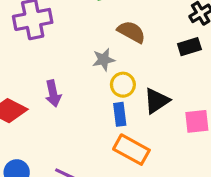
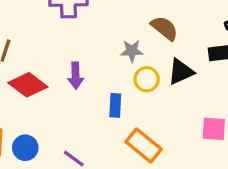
black triangle: (156, 101) -> (181, 72), moved
blue rectangle: (120, 114) -> (115, 105), moved

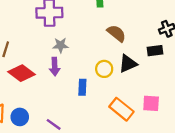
gray star: (132, 51) -> (61, 45), moved
orange rectangle: (144, 145) -> (121, 109), moved

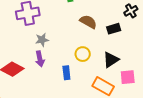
black rectangle: (155, 51) -> (114, 29), moved
black triangle: (128, 64) -> (111, 60), moved

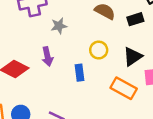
gray star: (42, 40) -> (59, 26), moved

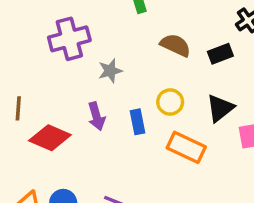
blue rectangle: (80, 73) -> (137, 122), moved
orange rectangle: (124, 88) -> (186, 147), moved

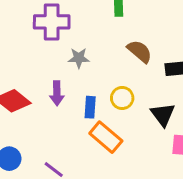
black triangle: (220, 108) -> (163, 114), turned -44
orange rectangle: (186, 147) -> (106, 137), moved

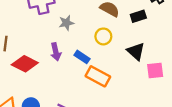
yellow circle: (122, 98) -> (103, 36), moved
blue rectangle: (90, 107) -> (82, 57), turned -49

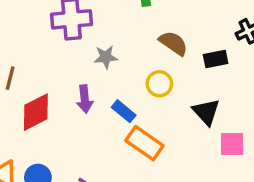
red diamond: (25, 64) -> (36, 112), turned -60

